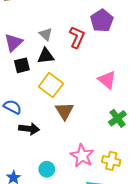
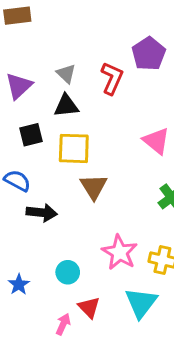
black square: (22, 65) -> (31, 135), moved
yellow square: (51, 85) -> (74, 148), turned -35

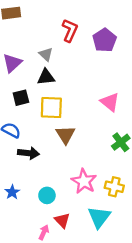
red L-shape: (112, 78) -> (70, 30), moved
blue star: (19, 284) -> (12, 192), moved

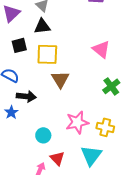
pink star: (84, 181) -> (77, 122), turned 30
blue star: (12, 192) -> (11, 112), moved

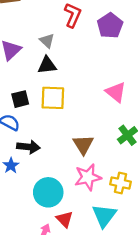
black square: (19, 45) -> (20, 99), moved
brown triangle: (60, 79) -> (83, 145), moved
cyan circle: (43, 135) -> (48, 192), size x1.6

